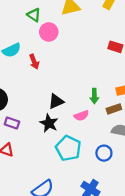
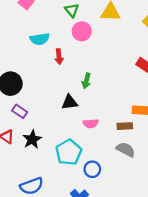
green arrow: (94, 96) -> (86, 81), moved
black star: (49, 123) -> (32, 139), moved
blue circle: (104, 153) -> (92, 169), moved

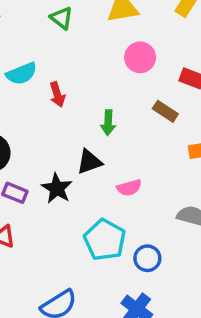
pink circle: (82, 31) -> (140, 57), moved
brown rectangle: (125, 126) -> (165, 111), moved, turned 48
black star: (32, 139) -> (57, 188), moved

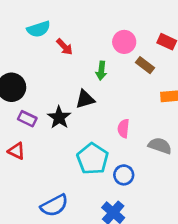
pink circle: (140, 57) -> (124, 42), moved
red arrow: (57, 94) -> (65, 47), turned -30
pink semicircle: (129, 188) -> (123, 128), moved, turned 108

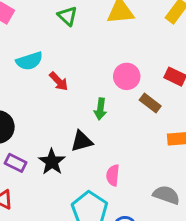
pink semicircle: (123, 128) -> (113, 175), moved

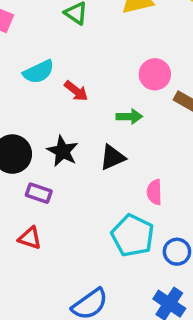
green arrow: (100, 109) -> (129, 117), turned -90
black star: (52, 162) -> (63, 151), moved

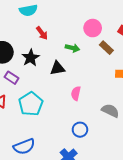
red arrow: (76, 91) -> (42, 33), moved
cyan pentagon: (133, 236) -> (31, 104), moved

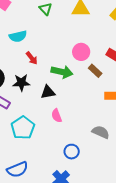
green arrow: (72, 48) -> (62, 72), size x1.5
black star: (31, 58) -> (21, 83), turned 30
pink semicircle: (76, 93) -> (57, 116), moved, turned -32

